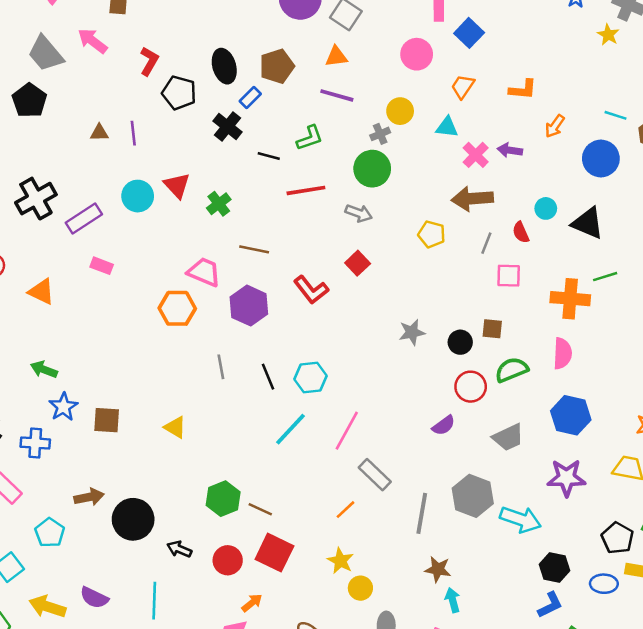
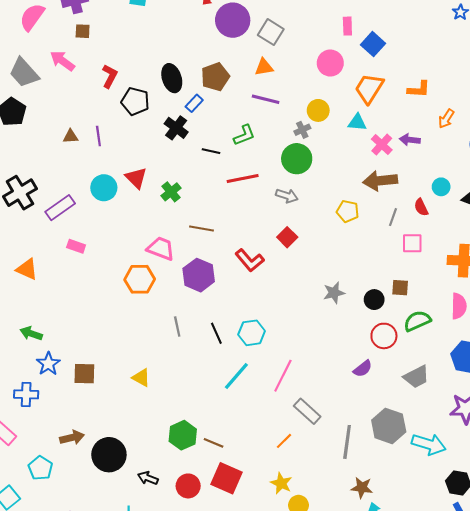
orange trapezoid: (463, 87) -> (369, 88), size x1.5

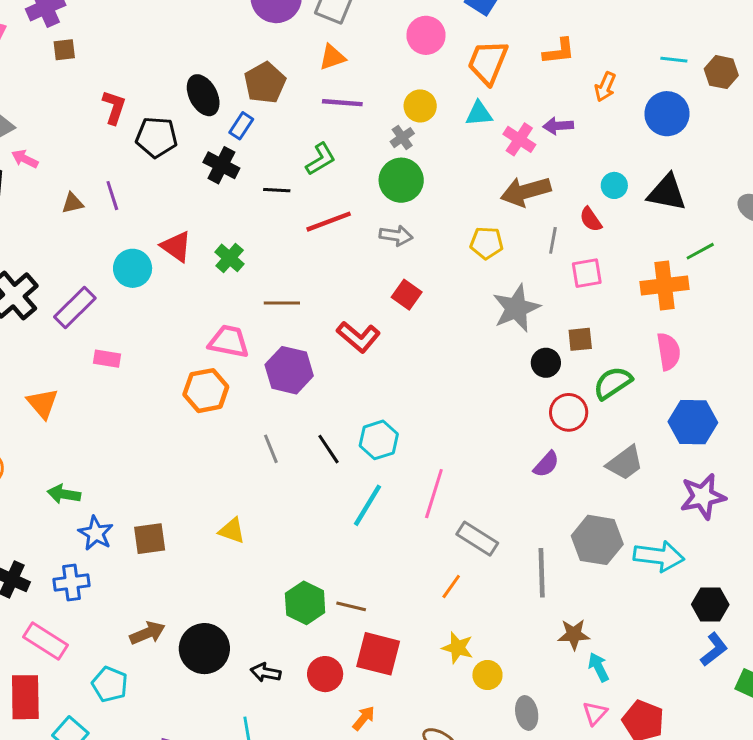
pink arrow: (62, 61) -> (25, 159), moved, size x0.7
orange triangle: (27, 269) -> (43, 403), turned 35
gray star: (334, 293) -> (516, 308), moved, size x1.5

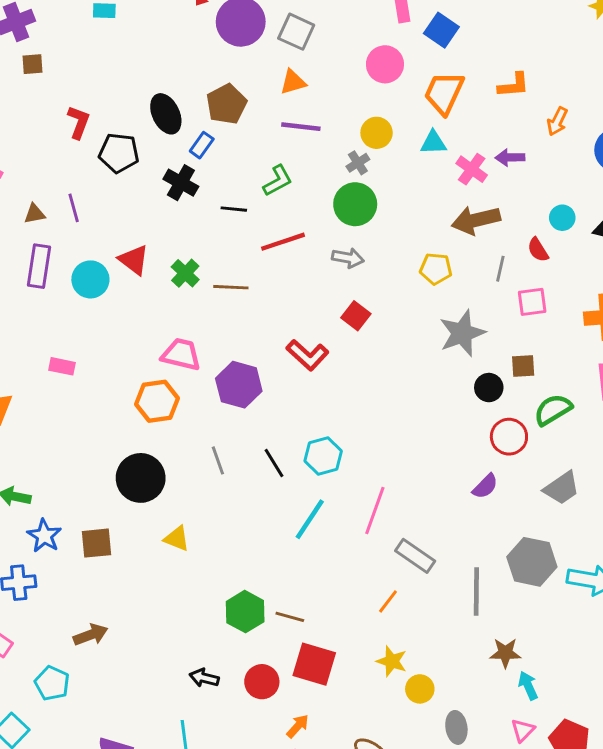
brown line: (282, 303) -> (231, 287), moved
purple rectangle: (75, 307) -> (39, 266), moved, turned -39
black circle: (204, 649) -> (141, 478), moved

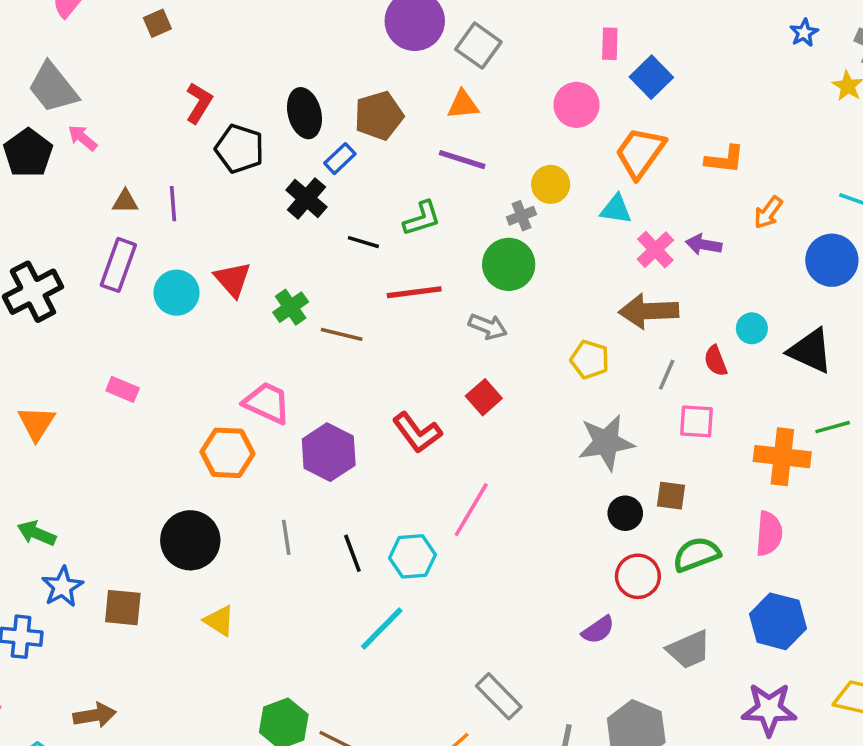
brown square: (33, 64) -> (157, 23), turned -30
pink line: (375, 510) -> (471, 510), moved

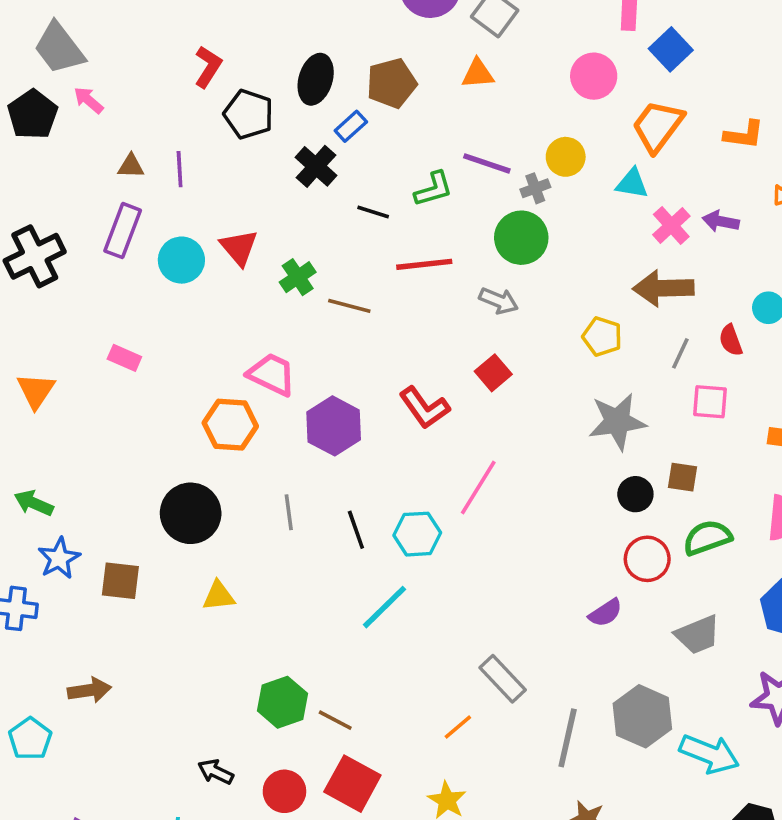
black ellipse: (304, 113) -> (316, 79), turned 30
purple line: (462, 160) -> (487, 163), moved
yellow triangle: (219, 621) -> (219, 596), turned -40

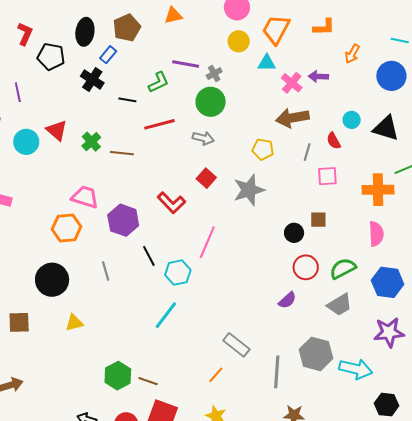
yellow circle: (566, 157) -> (239, 41), moved
gray star: (617, 422) -> (249, 190), moved
black line: (356, 530) -> (149, 256), moved
green semicircle: (707, 538) -> (343, 269), moved

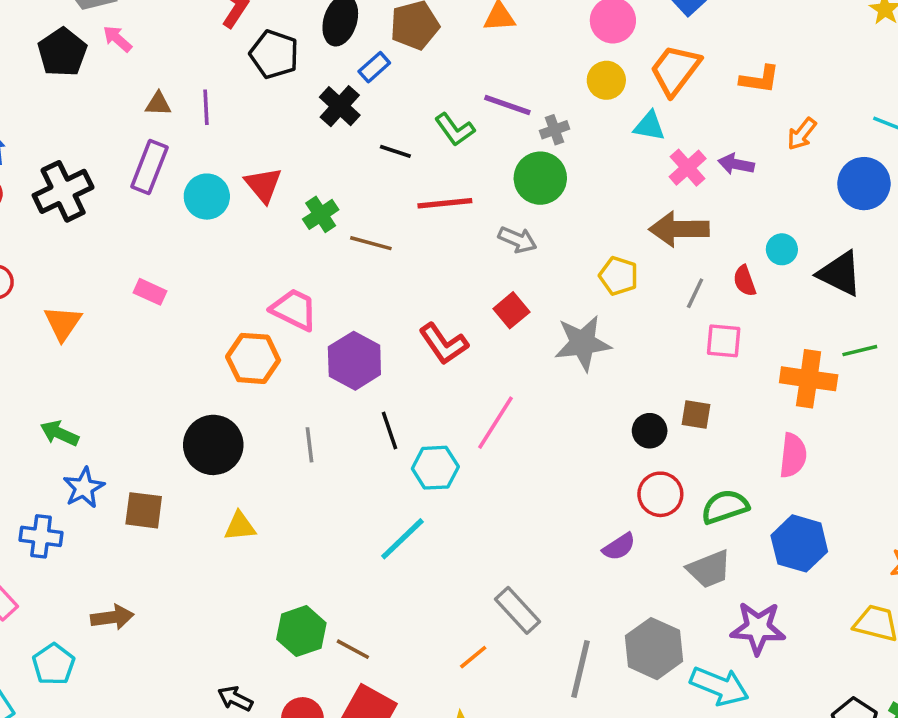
green L-shape: (159, 82) -> (455, 129), turned 70
purple star: (389, 332) -> (758, 628), moved

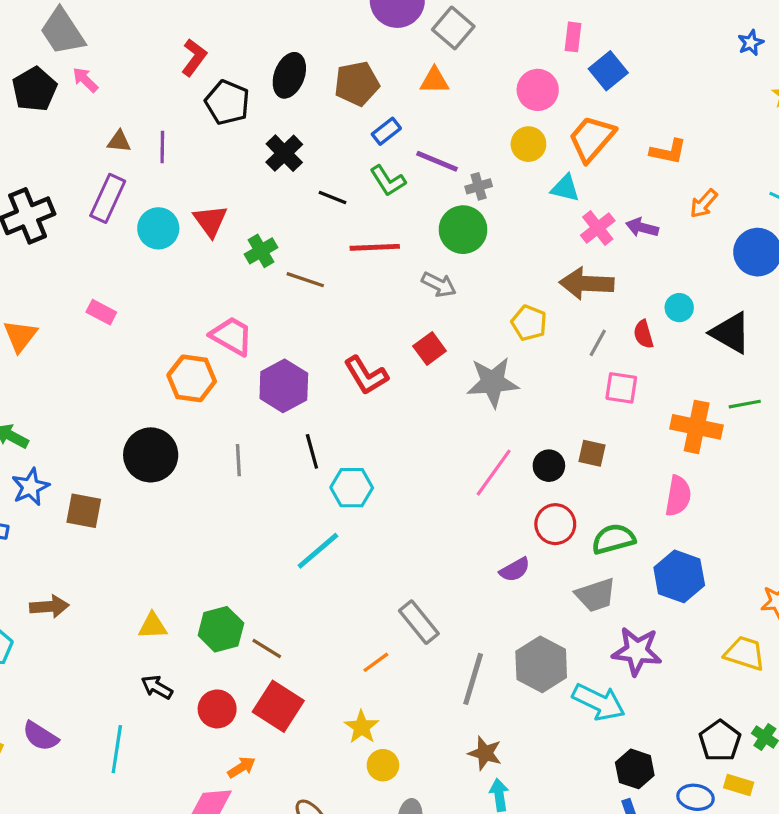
blue rectangle: (374, 67) -> (386, 131), moved
pink line: (495, 423) -> (494, 473), moved
yellow triangle: (240, 526) -> (153, 626), moved

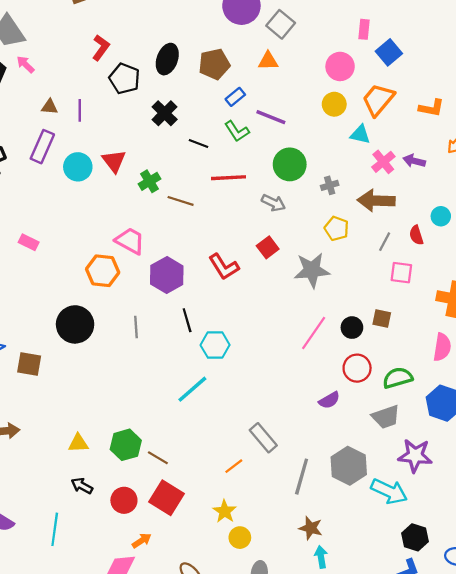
gray cross: (479, 186) -> (330, 185), moved
pink rectangle: (101, 312) -> (29, 242), moved

